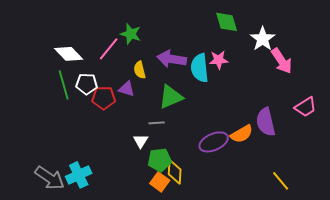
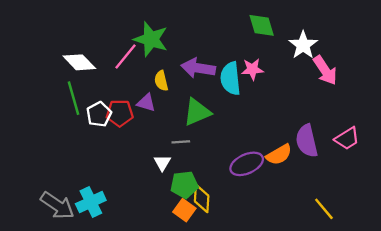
green star: (131, 34) -> (151, 39), size x1.4
white pentagon: (87, 84) -> (99, 114), moved, turned -30
pink trapezoid: (306, 107) -> (347, 138), moved

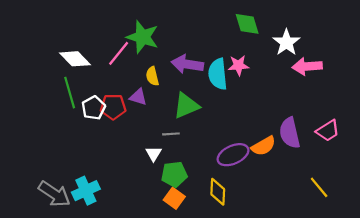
pink arrow: (325, 70) -> (307, 66), turned 120
yellow diamond: (202, 199) -> (218, 192), moved
yellow line: (324, 209) -> (319, 187), moved

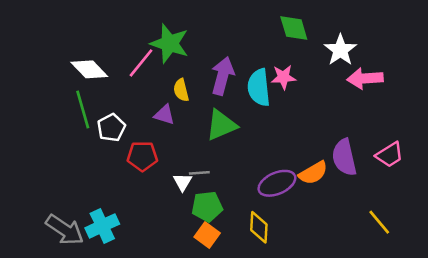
purple arrow: (187, 64) -> (223, 76), turned 96
red pentagon: (113, 107) -> (142, 156), moved
gray line: (171, 134) -> (199, 173), moved

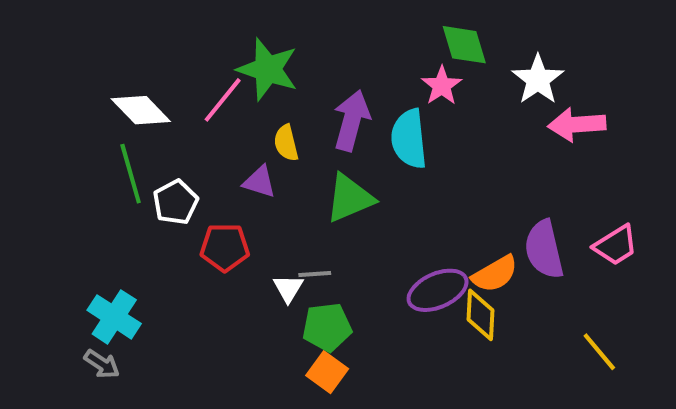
pink star: (283, 77) -> (442, 86), moved, turned -30
cyan cross: (102, 226) -> (114, 317), moved, turned -32
yellow diamond: (259, 227) -> (481, 315), moved
gray arrow: (65, 230) -> (102, 364), size x0.6

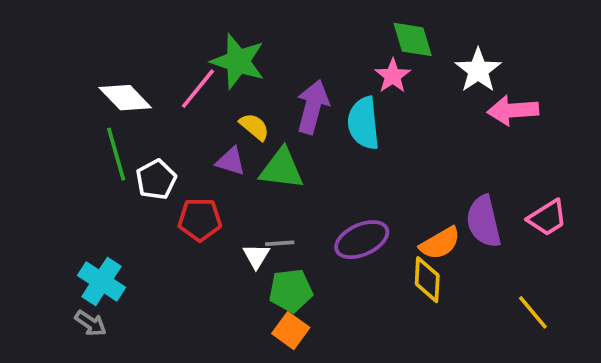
yellow semicircle: (286, 143) -> (254, 127), turned 144
green triangle: (350, 198) -> (282, 169), moved, turned 30
purple ellipse: (438, 290) -> (362, 240), moved

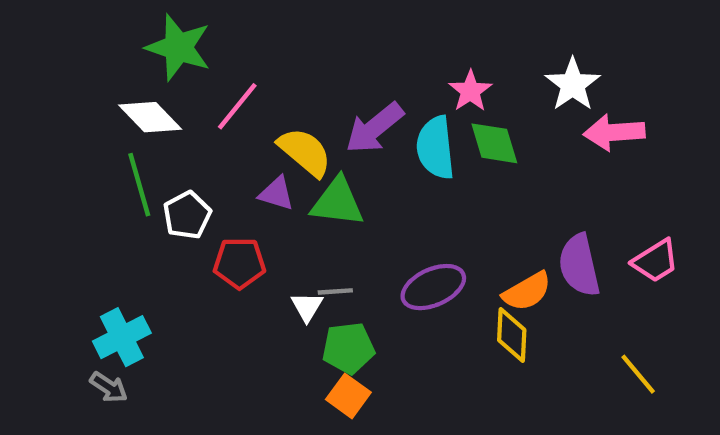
green diamond: (413, 39) -> (494, 143), moved
green star: (238, 61) -> (178, 47), moved
purple arrow: (313, 107) -> (374, 128), turned -144
yellow semicircle: (254, 127) -> (305, 152), size x1.5
cyan cross: (102, 281) -> (122, 337), turned 30

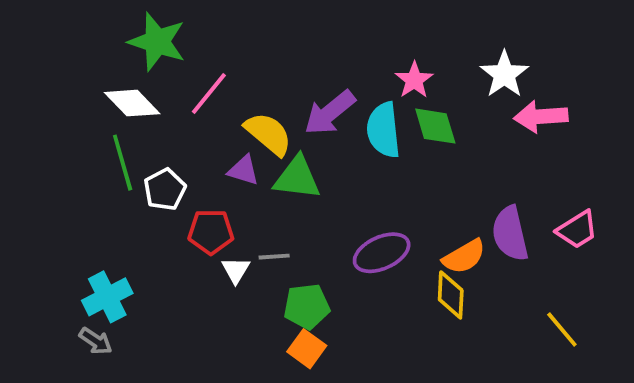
gray line: (335, 291) -> (274, 257), moved
white triangle: (307, 307) -> (236, 270), moved

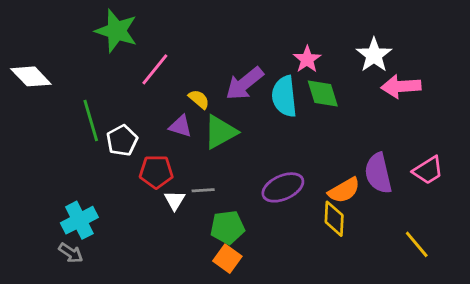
white diamond: (132, 103) -> (31, 76), moved
yellow semicircle: (268, 134) -> (199, 99), size x0.6
green triangle: (297, 178) -> (220, 132), turned -36

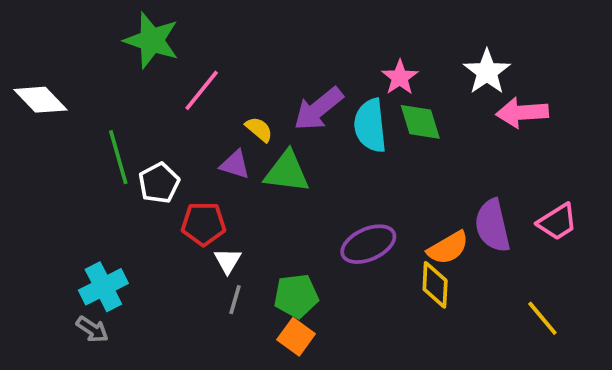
green triangle: (220, 132) -> (287, 172), turned 36
gray line: (203, 190) -> (235, 300), moved, turned -70

